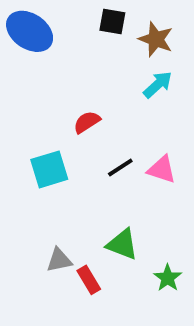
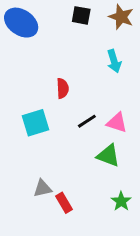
brown star: (156, 39) -> (121, 17), moved
cyan arrow: (158, 85) -> (114, 61), turned 115
red semicircle: (87, 122) -> (63, 88), turned 120
green triangle: (122, 244) -> (108, 156), moved

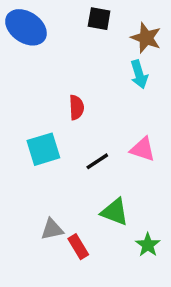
brown star: (121, 17) -> (146, 38), moved
black line: (87, 121) -> (97, 161), moved
green triangle: (108, 156) -> (115, 212), moved

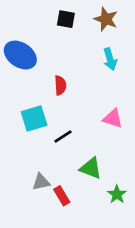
black square: (99, 19) -> (66, 19), moved
blue ellipse: (26, 27) -> (20, 55), moved
brown star: (146, 38) -> (106, 19), moved
black line: (97, 161) -> (63, 136), moved

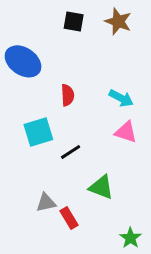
cyan arrow: (110, 59) -> (121, 98), moved, turned -45
green star: (117, 194) -> (130, 238), moved

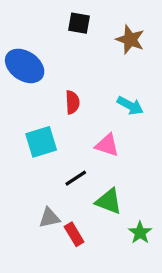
brown star: (118, 21) -> (130, 40), moved
pink triangle: (126, 132) -> (107, 145), moved
black line: (71, 152) -> (76, 178), moved
green star: (130, 238) -> (140, 233), moved

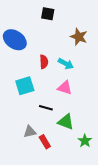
brown star: (130, 40) -> (79, 37), moved
cyan arrow: (130, 106) -> (66, 64), moved
black line: (76, 178) -> (46, 108), turned 48

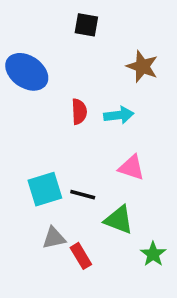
cyan arrow: (66, 64) -> (119, 115), turned -35
cyan square: (25, 86) -> (45, 189), moved
pink triangle: (65, 88) -> (131, 168), moved

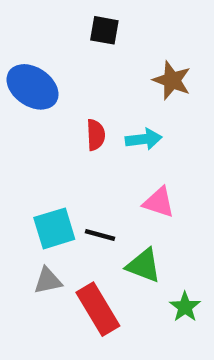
gray triangle: (54, 238) -> (48, 281), moved
red rectangle: (81, 256) -> (98, 309), size x1.6

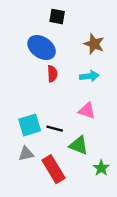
blue ellipse: (33, 87) -> (42, 48), moved
cyan arrow: (144, 139) -> (89, 76), moved

